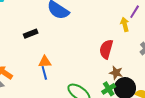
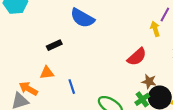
red semicircle: (106, 49) -> (137, 57), turned -144
orange triangle: (45, 62) -> (47, 73), moved

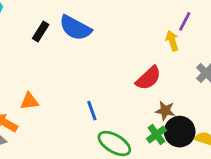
black rectangle: (54, 45) -> (41, 31), moved, turned -32
blue line: (72, 87) -> (92, 111), moved

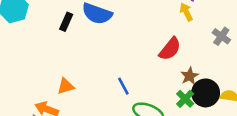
brown star: (165, 111) -> (190, 76), turned -30

